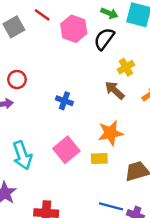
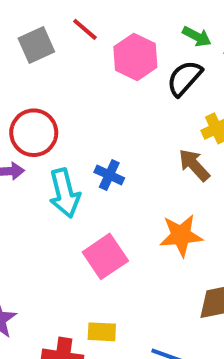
red circle: (17, 79) -> (34, 133), size x1.5
cyan arrow: (22, 155) -> (65, 193), moved
yellow rectangle: (99, 159) -> (102, 332), moved

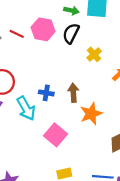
red line: (85, 29) -> (17, 34), moved
brown arrow: (194, 165) -> (73, 93), moved, turned 54

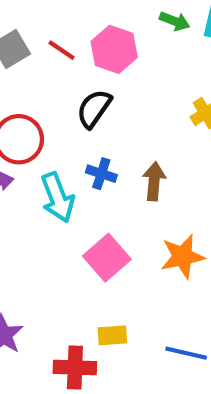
black semicircle: (71, 33) -> (94, 109), moved
orange star: (91, 114) -> (183, 256), moved

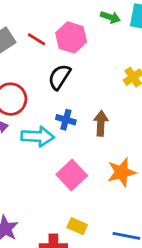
cyan arrow: (58, 197) -> (38, 136), turned -64
yellow rectangle: (112, 335) -> (77, 226), turned 30

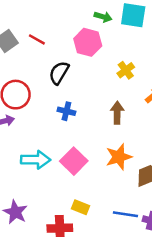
pink hexagon: (71, 37) -> (88, 42), moved
brown arrow: (101, 123) -> (117, 113), moved
cyan arrow: (38, 136) -> (36, 160), moved

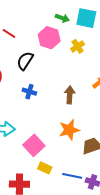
yellow cross: (126, 70) -> (78, 46), moved
pink square: (74, 161) -> (34, 145), moved
yellow rectangle: (81, 207) -> (45, 168), moved

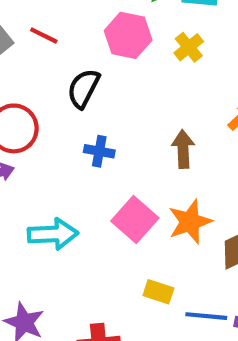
pink square: (34, 145) -> (135, 220), moved
yellow rectangle: (45, 168) -> (158, 292), moved

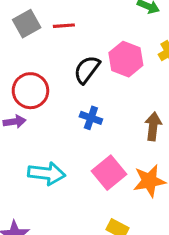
red line: (44, 35) -> (64, 26), turned -40
pink hexagon: (128, 35) -> (126, 59), moved

